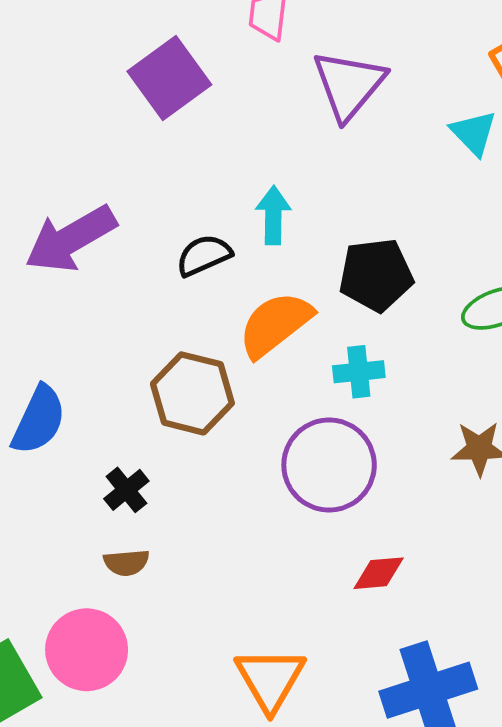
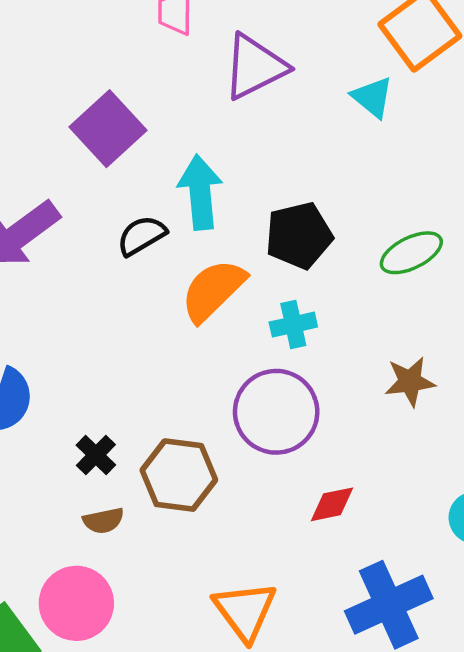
purple square: (169, 78) -> (108, 129), moved
purple triangle: (349, 85) -> (255, 67), turned 30
cyan arrow: (273, 215) -> (200, 192), size x1.4
brown hexagon: (192, 393) -> (179, 475), moved

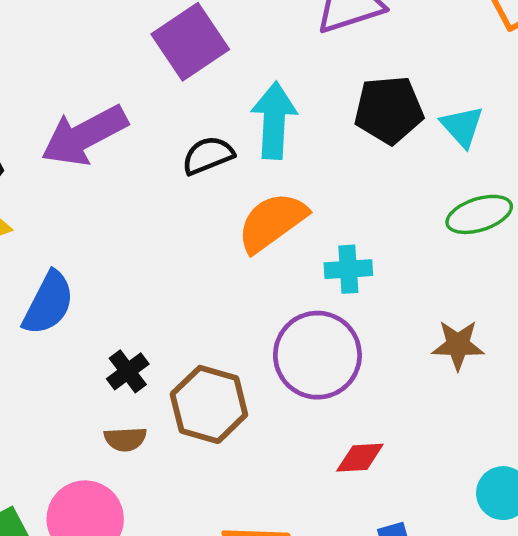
cyan triangle: (372, 97) -> (462, 126), moved
black pentagon: (299, 235) -> (389, 110), moved

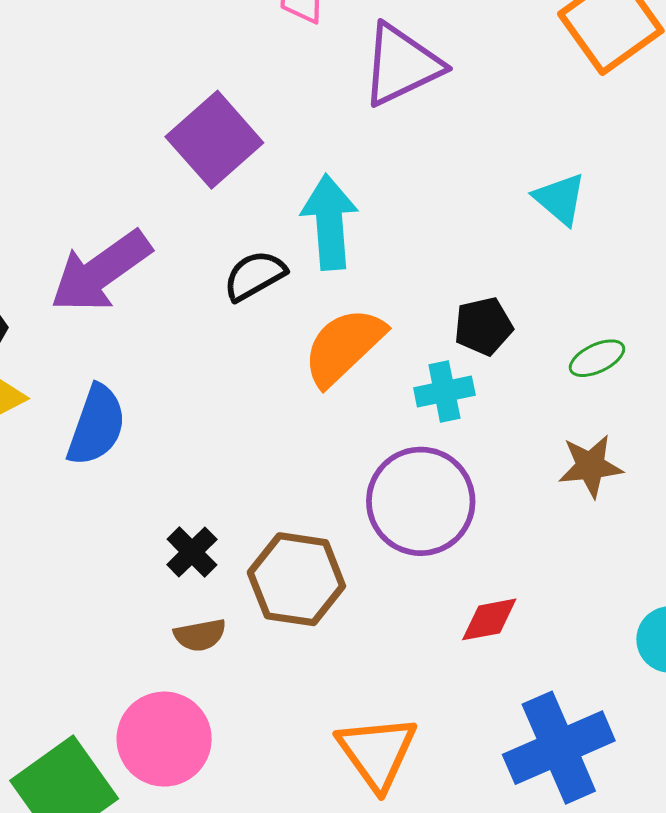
black pentagon: (389, 110) -> (483, 326), moved, size x0.7
green ellipse: (479, 214) -> (597, 358), moved, size x0.7
blue semicircle: (48, 303) -> (96, 425), moved

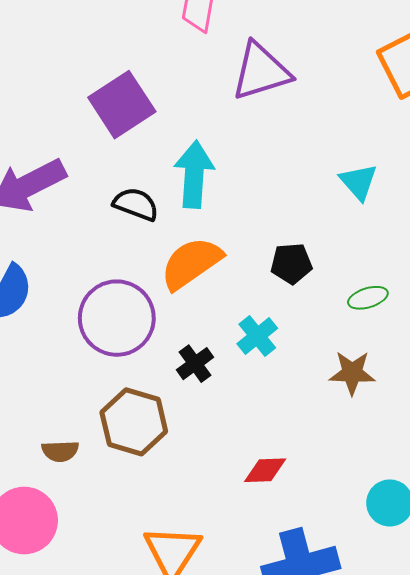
black semicircle: (255, 276) -> (136, 204), turned 42
cyan cross: (444, 392) -> (257, 336), moved, turned -36
purple circle: (421, 501) -> (117, 318), moved
black cross: (192, 552) -> (195, 364), moved

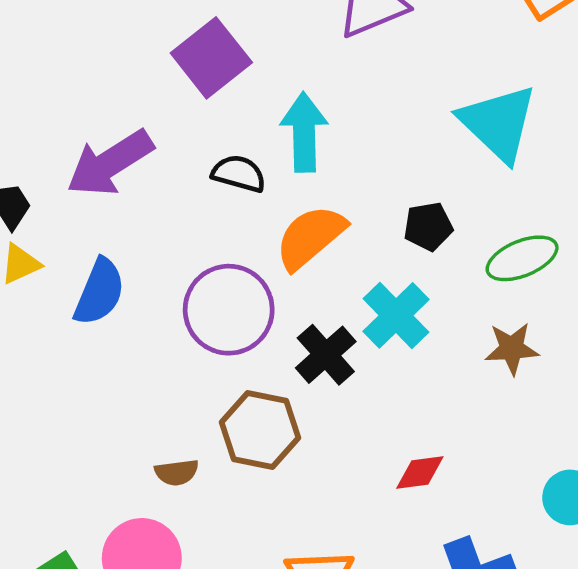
cyan triangle: (358, 182) -> (498, 123), size x1.8
green ellipse: (368, 298) -> (522, 258), size x1.5
cyan cross: (257, 336) -> (396, 315), size x1.4
black cross: (195, 364) -> (326, 355), size x1.4

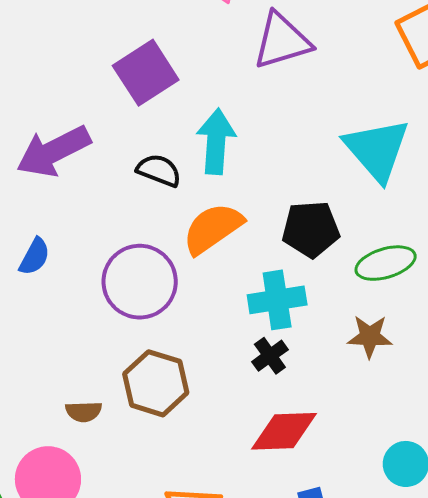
black pentagon: (428, 226) -> (311, 229), size x1.4
blue semicircle: (99, 292) -> (35, 257), size x0.7
cyan cross: (396, 315) -> (277, 300), turned 30
black cross: (326, 355) -> (270, 356), moved, size x0.7
red diamond: (420, 473) -> (284, 431), size x1.6

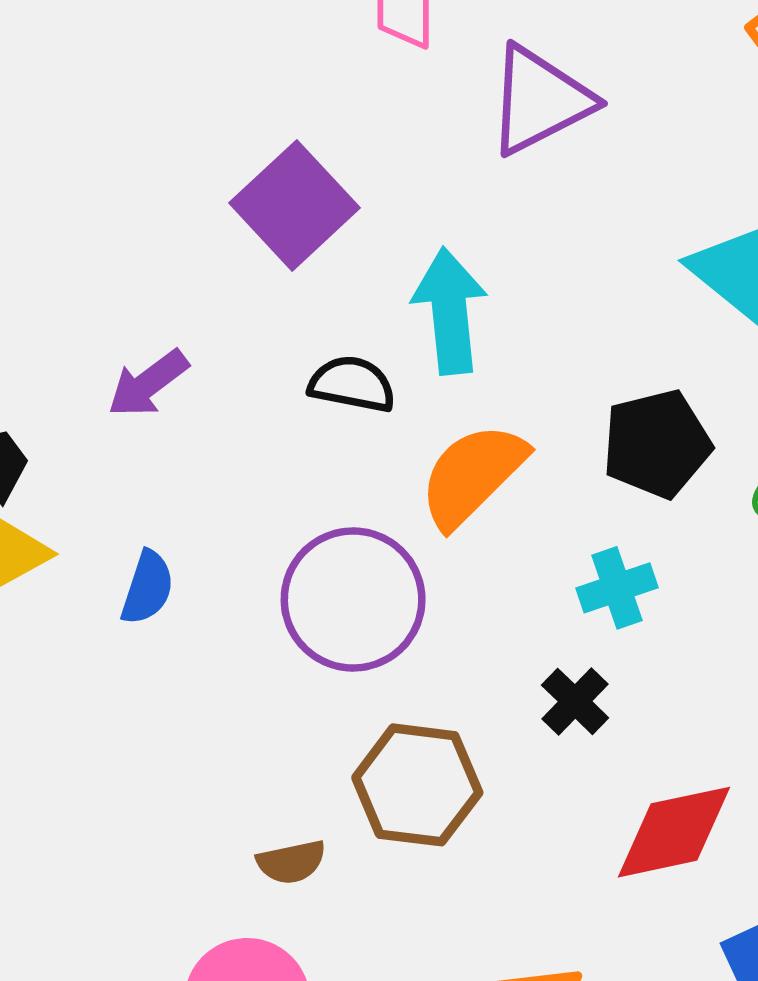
purple arrow: (54, 151) -> (148, 384), size x0.6
cyan cross: (277, 300) -> (617, 588), size x0.7
black cross: (270, 356) -> (575, 701), moved

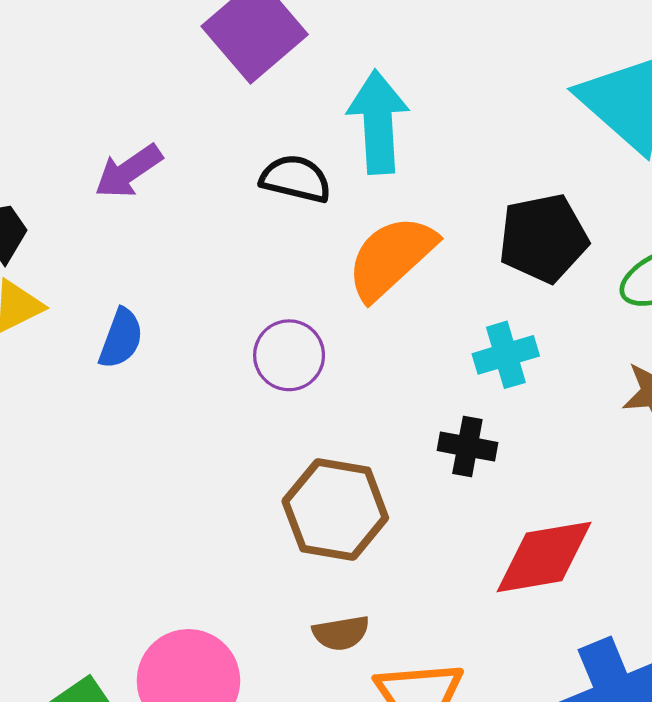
purple circle: (353, 599) -> (289, 355), size x0.6
black cross: (575, 701) -> (467, 446), turned -36
brown semicircle: (291, 862) -> (341, 633), moved

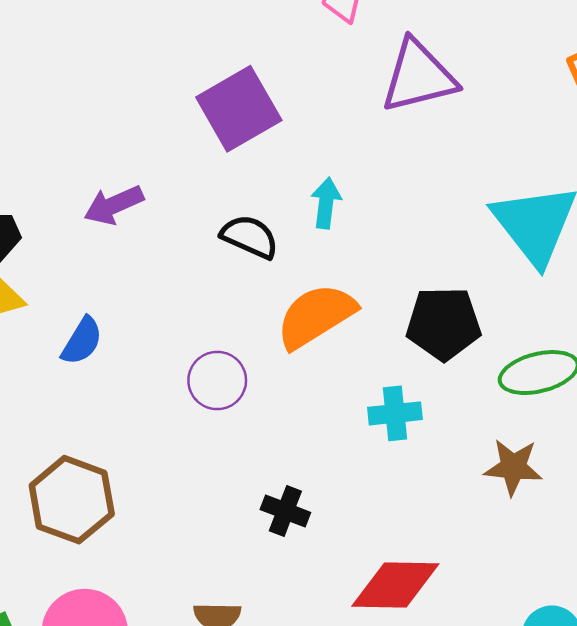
cyan arrow: (378, 122) -> (326, 203), size x0.6
black cross: (467, 446) -> (285, 511), moved
brown hexagon: (335, 509) -> (72, 500), moved

